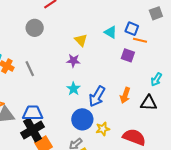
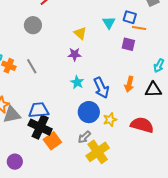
cyan triangle: (110, 32) -> (109, 23), turned 32
blue arrow: (97, 96) -> (101, 88), turned -50
black cross: (32, 130) -> (40, 127), turned -30

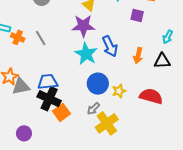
purple star: (75, 54) -> (83, 26), size x1.6
cyan star: (77, 82) -> (86, 54), size x1.6
blue arrow: (101, 88) -> (110, 46), moved

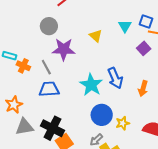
purple square: (137, 16) -> (144, 48), turned 32
purple star: (83, 26) -> (64, 49), moved
blue trapezoid: (48, 82) -> (49, 89), moved
gray triangle: (21, 86) -> (25, 127), moved

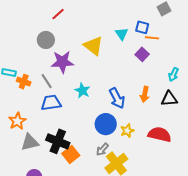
yellow triangle: (96, 36) -> (93, 46), size x1.5
blue arrow: (115, 78) -> (117, 98), moved
cyan star: (91, 85) -> (82, 91), moved, size x0.7

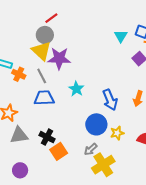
red line: (58, 14) -> (51, 18), moved
yellow triangle: (93, 46) -> (41, 51), moved
black cross: (58, 141) -> (47, 137), size x0.7

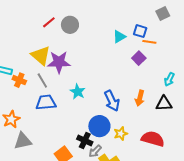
gray circle: (45, 35) -> (70, 25), moved
cyan triangle: (121, 36) -> (119, 37), turned 32
black cross: (47, 137) -> (85, 140), moved

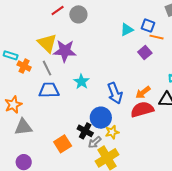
orange arrow: (140, 98) -> (143, 92), turned 35
yellow star: (121, 134) -> (112, 132), moved
red semicircle: (153, 139) -> (142, 109), moved, turned -35

